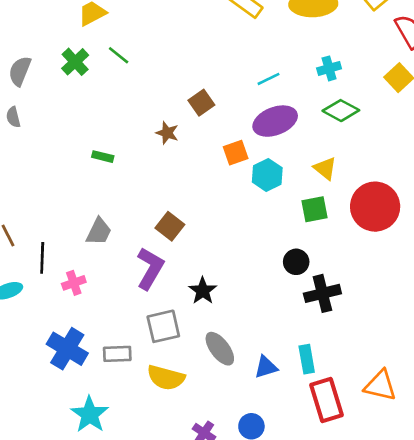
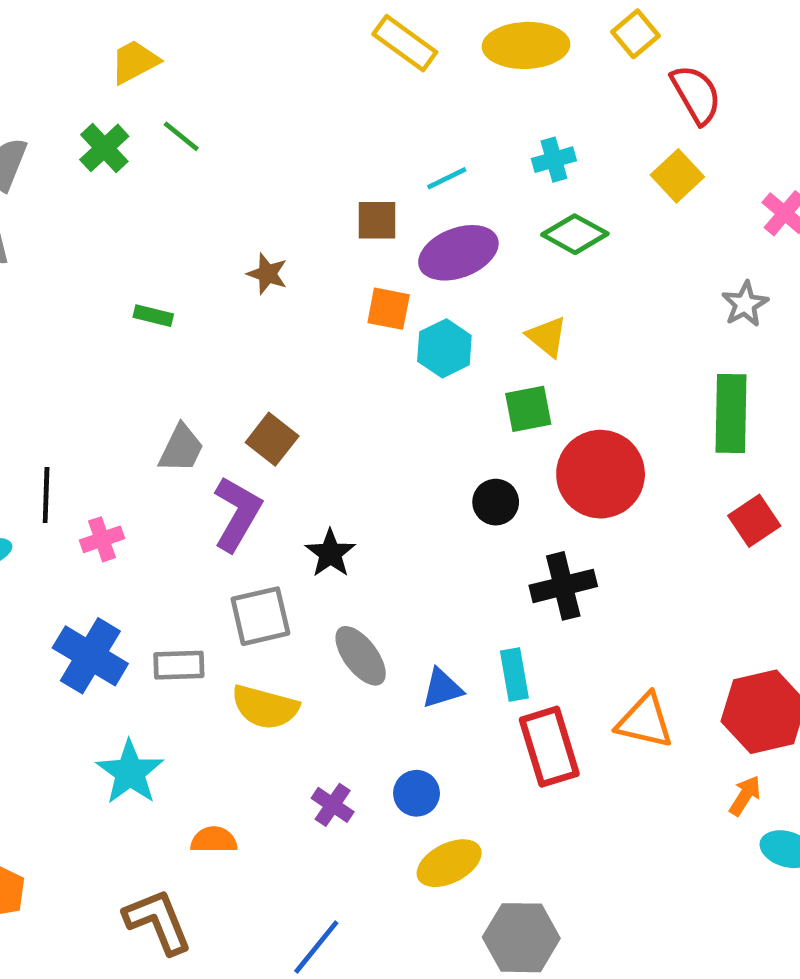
brown square: (201, 103) -> (377, 220), moved, turned 35
orange square: (236, 153) -> (389, 309), turned 30
red circle: (375, 207) -> (601, 474), moved
gray trapezoid: (99, 232) -> (181, 448), moved
black cross: (322, 293) -> (563, 586), moved

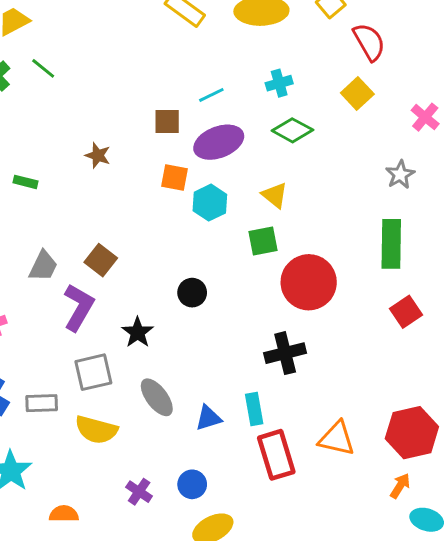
black circle: (496, 502) -> (192, 293), moved

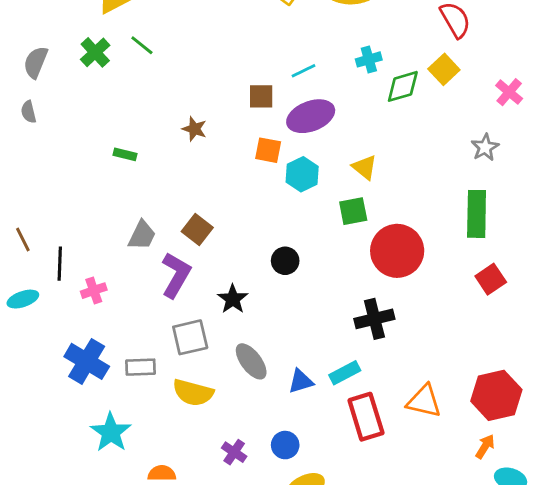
green diamond: (292, 130) -> (403, 86), moved, turned -45
cyan rectangle: (254, 409) -> (345, 373), turned 72

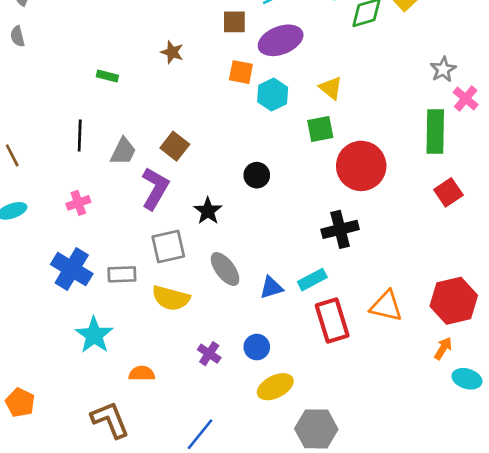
pink cross: (509, 92) -> (466, 99), moved
black line: (60, 264) -> (80, 136), moved

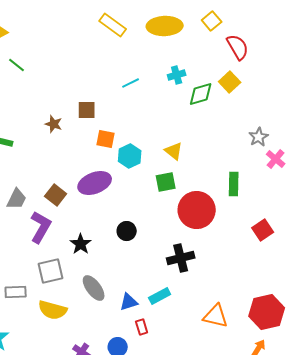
brown square: (234, 22) -> (87, 110), moved
purple ellipse: (281, 40) -> (95, 183), moved
green rectangle: (435, 132) -> (234, 184), moved, size x0.7
black circle: (257, 175) -> (127, 231), moved
red rectangle: (332, 321) -> (142, 327), moved, size x0.5

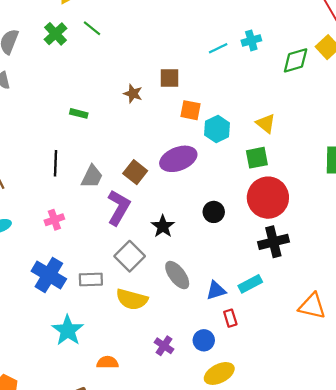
cyan cross: (177, 75) -> (251, 40), moved
red circle: (197, 210) -> (268, 198), moved
gray square: (51, 271) -> (130, 256), turned -32

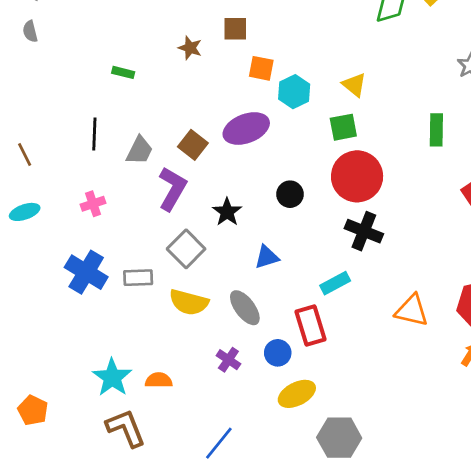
black cross: (273, 242) -> (364, 231), turned 36
gray ellipse: (177, 275) -> (245, 308), moved
blue triangle: (216, 291) -> (267, 257), moved
red rectangle: (230, 318) -> (311, 325), size x1.8
cyan star: (68, 330) -> (112, 377), moved

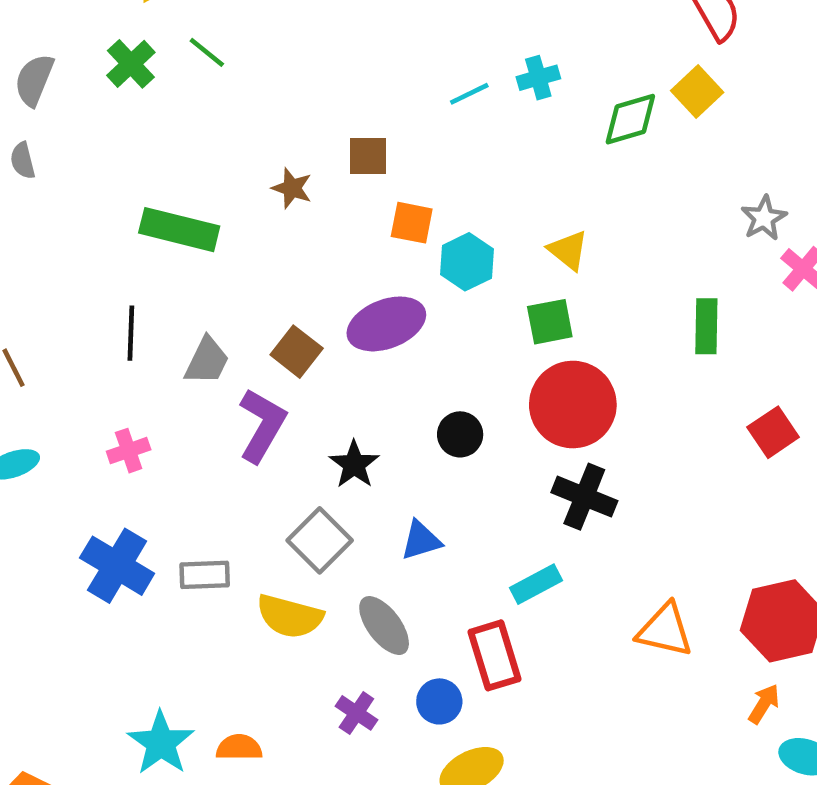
green rectangle: (123, 72) -> (179, 230), size x2.0
gray square: (186, 249) -> (320, 540), moved

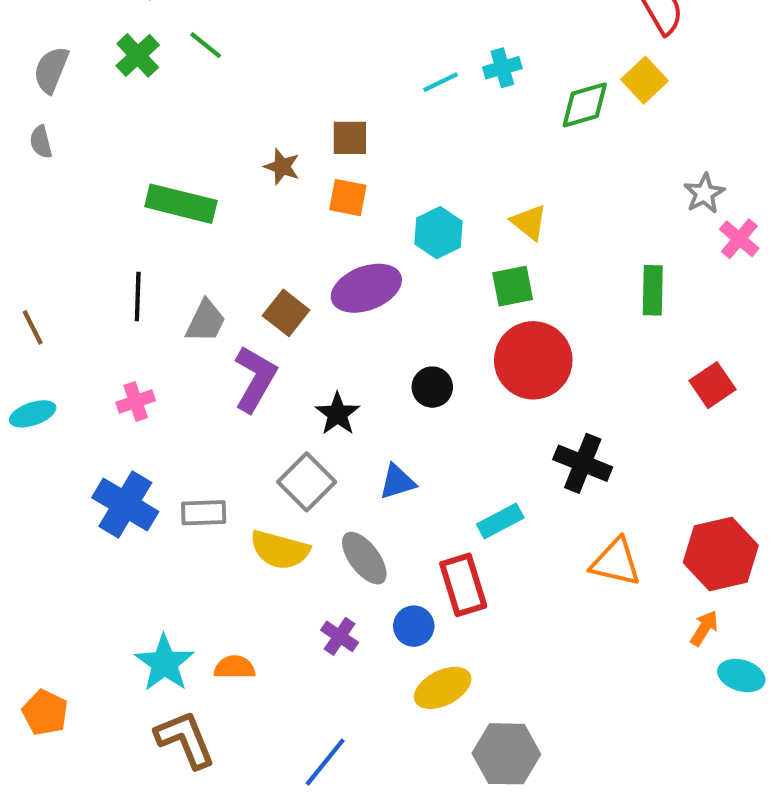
orange square: (412, 223) -> (348, 198), moved
black cross: (584, 497) -> (583, 463), moved

